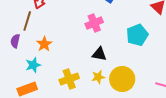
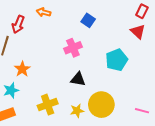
yellow star: (98, 77) -> (77, 111), moved

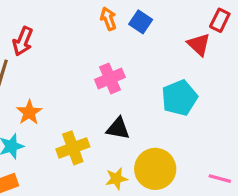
orange arrow: (44, 12) -> (108, 19), moved, turned 56
blue square: (88, 20) -> (141, 22), moved
red triangle: (138, 32) -> (199, 44), moved
yellow cross: (48, 105) -> (73, 148), moved

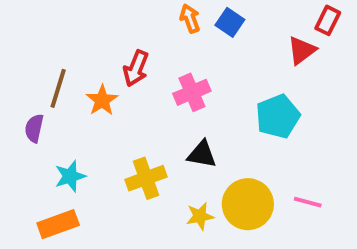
red arrow: (23, 41) -> (136, 68), moved
red triangle: (199, 44) -> (302, 50), turned 40
orange star: (29, 112) -> (102, 100), moved
pink line: (220, 179) -> (308, 202), moved

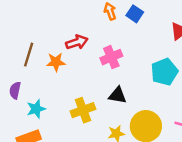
red arrow: (136, 68) -> (77, 42), turned -130
orange star: (102, 100) -> (56, 62), turned 30
purple semicircle: (34, 128) -> (15, 90), moved

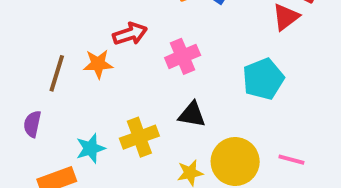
brown line: (29, 55) -> (57, 73), moved
purple semicircle: (15, 90) -> (32, 124), moved
cyan star: (36, 109) -> (91, 148), moved

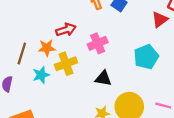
yellow cross: (139, 137) -> (66, 64), moved
cyan star: (91, 148) -> (41, 75), moved

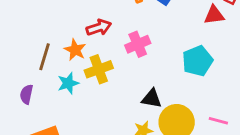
red triangle: (160, 20) -> (214, 15), turned 30
orange star: (47, 48) -> (75, 50), turned 30
black triangle: (103, 78) -> (152, 98), moved

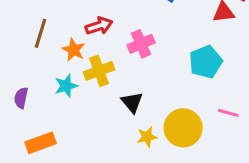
brown line: (45, 57) -> (41, 33), moved
black triangle: (152, 98) -> (132, 102), moved, turned 40
pink line: (218, 121) -> (228, 113), moved

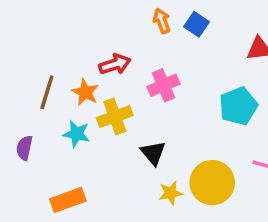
brown line: (41, 33) -> (47, 92), moved
cyan star: (66, 86) -> (77, 134), turned 30
orange rectangle: (41, 143) -> (68, 200), moved

